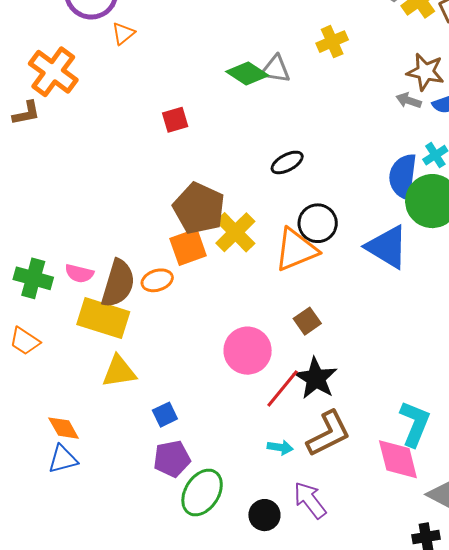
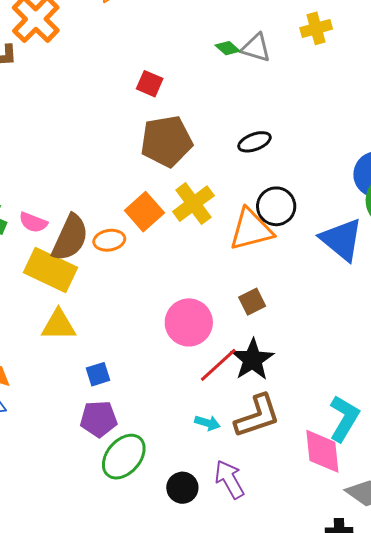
green diamond: (247, 73) -> (228, 48), size x0.6
red square: (175, 120) -> (150, 84), turned 32
brown pentagon: (199, 208) -> (166, 141), moved, turned 30
orange square: (188, 247) -> (144, 212), turned -30

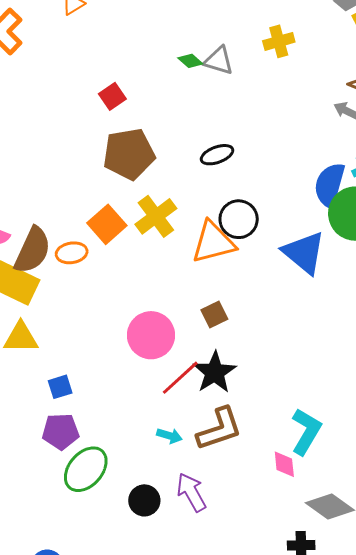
red square: (150, 84) -> (112, 96), turned 32
pink diamond: (322, 451) -> (284, 464), size x0.6

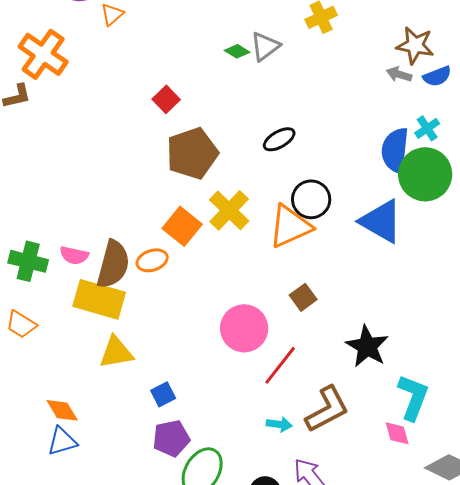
gray triangle: (219, 61) -> (265, 46), turned -44
black star: (215, 372) -> (367, 346), moved

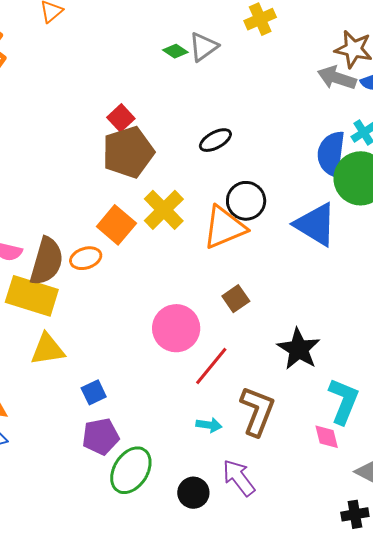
gray arrow: (399, 74) -> (337, 78), size x1.5
red square: (166, 99) -> (121, 118), moved
brown L-shape: (327, 409) -> (257, 411), turned -42

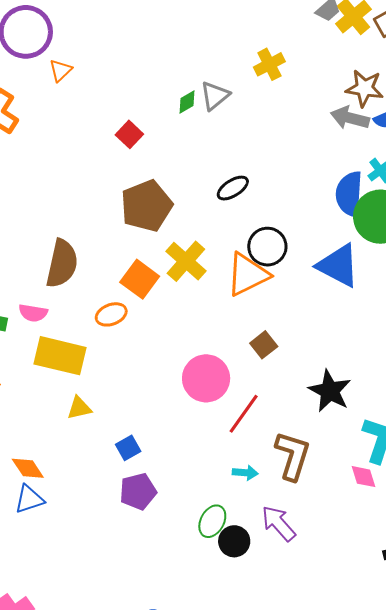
green diamond: (175, 51) -> (187, 102), turned -60
red square: (121, 118) -> (129, 134), moved
brown semicircle: (47, 261) -> (62, 264), moved
yellow triangle: (48, 349) -> (79, 408), size x0.7
green ellipse: (131, 470) -> (212, 521), moved, size x0.7

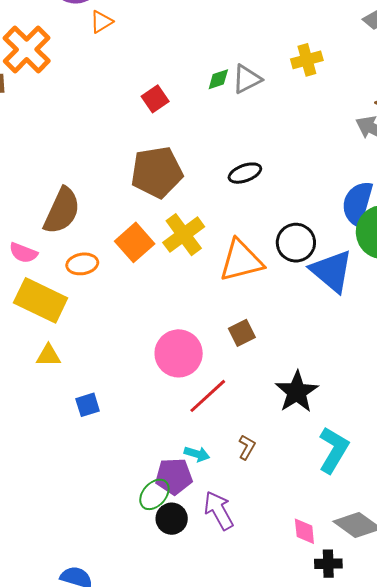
black circle: (267, 247) -> (296, 243), moved
orange ellipse: (111, 314) -> (82, 264), moved
brown L-shape: (293, 456) -> (247, 447), size x0.5
pink diamond: (364, 477) -> (304, 531), moved
purple pentagon: (138, 491) -> (174, 476), moved

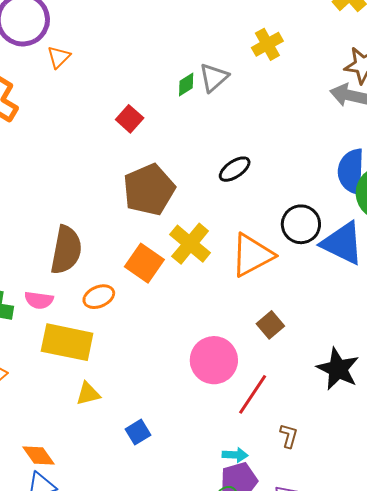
brown L-shape: (247, 447) -> (289, 436), moved
cyan arrow: (197, 454) -> (235, 455), moved

